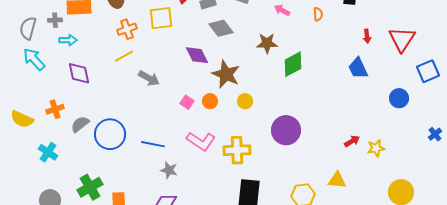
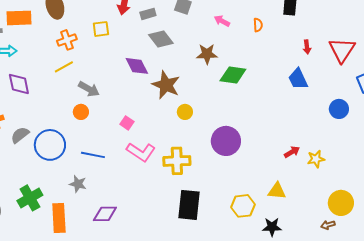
yellow square: (161, 18) -> (101, 29), size x0.7
green diamond: (293, 64) -> (233, 75), turned 36
orange circle: (210, 101) -> (81, 112), moved
pink square: (187, 102) -> (127, 123), moved
gray star: (169, 170) -> (78, 184), moved

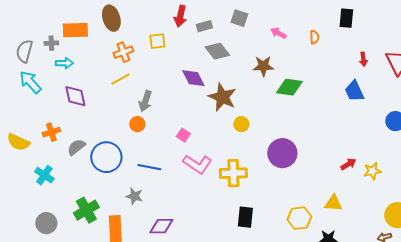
gray arrow: (89, 89) -> (145, 101), turned 80
black rectangle: (189, 205) -> (245, 217), size x0.7

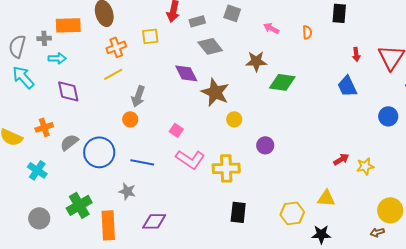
purple circle: (282, 153) -> (265, 145), moved, size x0.6

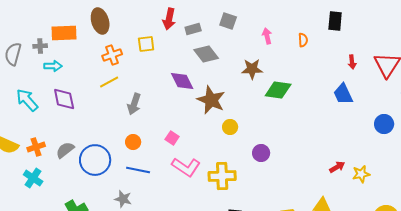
pink arrow: (271, 28) -> (267, 36), turned 49
cyan arrow: (23, 77) -> (27, 100), moved
orange circle: (130, 119) -> (133, 142), moved
orange cross: (44, 127) -> (36, 147), moved

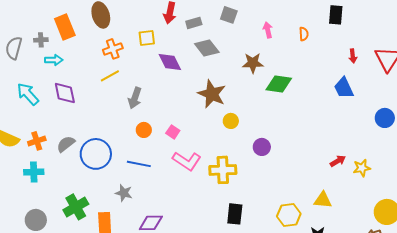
orange rectangle: (64, 33) -> (65, 27), turned 70
purple diamond: (182, 81) -> (170, 62), moved
orange circle: (133, 142) -> (144, 130), moved
cyan cross: (33, 178) -> (34, 172), turned -36

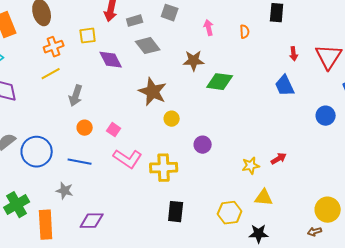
yellow star: (362, 168) -> (251, 166), moved

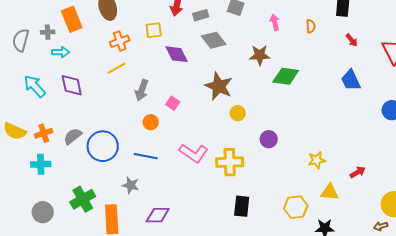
red arrow: (294, 54) -> (352, 40), moved, turned -32
pink square: (114, 130) -> (173, 103), moved
red arrow: (279, 159) -> (358, 172), moved

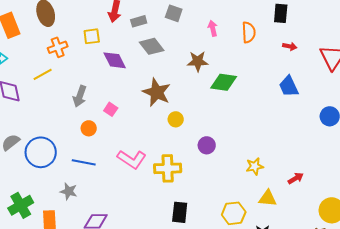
orange semicircle: (311, 26) -> (249, 32), size x1.5
red arrow: (352, 40) -> (290, 46), turned -40
yellow line: (117, 68) -> (43, 74), moved

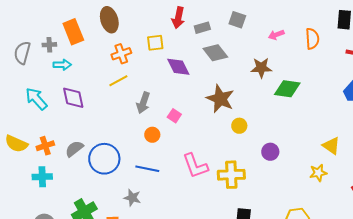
pink arrow: (213, 28) -> (276, 35), turned -98
yellow line: (43, 74) -> (118, 81), moved
pink L-shape: (132, 159) -> (195, 166), turned 36
yellow triangle: (268, 198) -> (331, 146), moved, turned 30

